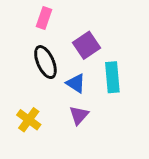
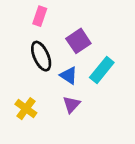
cyan rectangle: (112, 77) -> (102, 70), turned 44

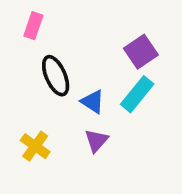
pink rectangle: (40, 16) -> (33, 26), moved
purple square: (78, 41) -> (141, 52), moved

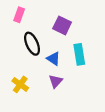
purple square: (141, 52) -> (62, 25), moved, turned -30
cyan rectangle: (137, 94) -> (79, 54), turned -48

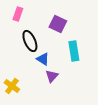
blue triangle: (53, 59) -> (43, 59), moved
yellow cross: (20, 84) -> (12, 86), moved

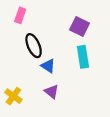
purple square: (58, 24) -> (80, 27), moved
purple triangle: (52, 76) -> (52, 92), moved, turned -32

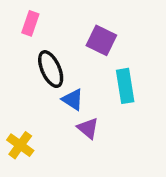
purple square: (80, 27) -> (101, 40), moved
purple triangle: (52, 92) -> (88, 128), moved

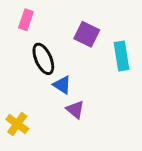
cyan rectangle: (125, 86) -> (122, 56), moved

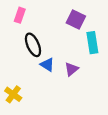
purple square: (87, 34) -> (76, 20), moved
purple triangle: (75, 110) -> (71, 69), moved, turned 40

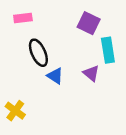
pink rectangle: (20, 15) -> (23, 18), turned 64
purple triangle: (71, 69) -> (91, 73), moved, turned -40

